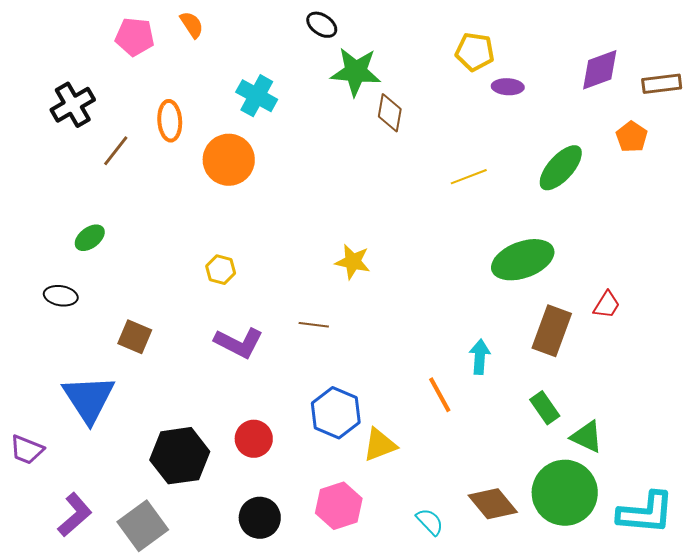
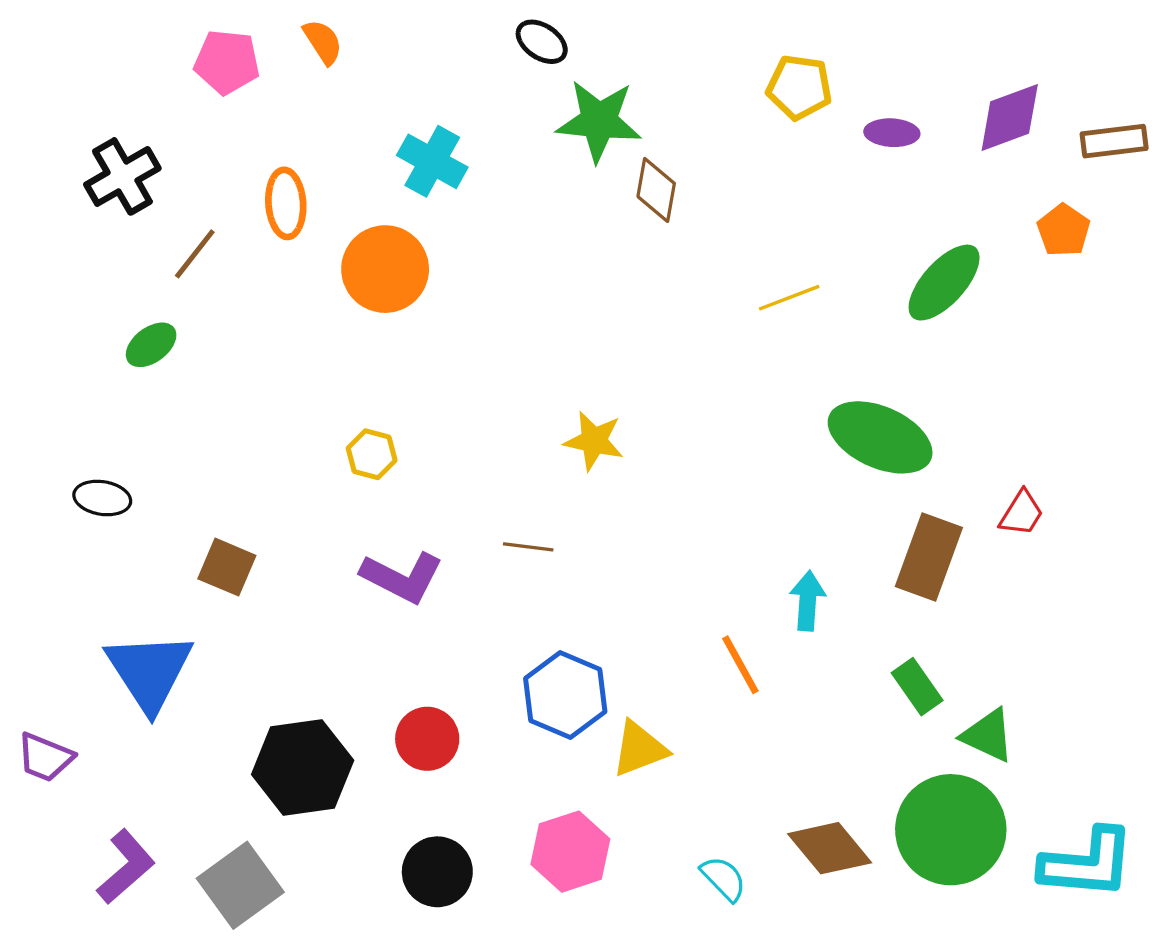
purple ellipse: (508, 87) -> (892, 133), moved
green ellipse: (90, 238) -> (151, 345), moved
green ellipse: (523, 260) -> (880, 437), turned 44

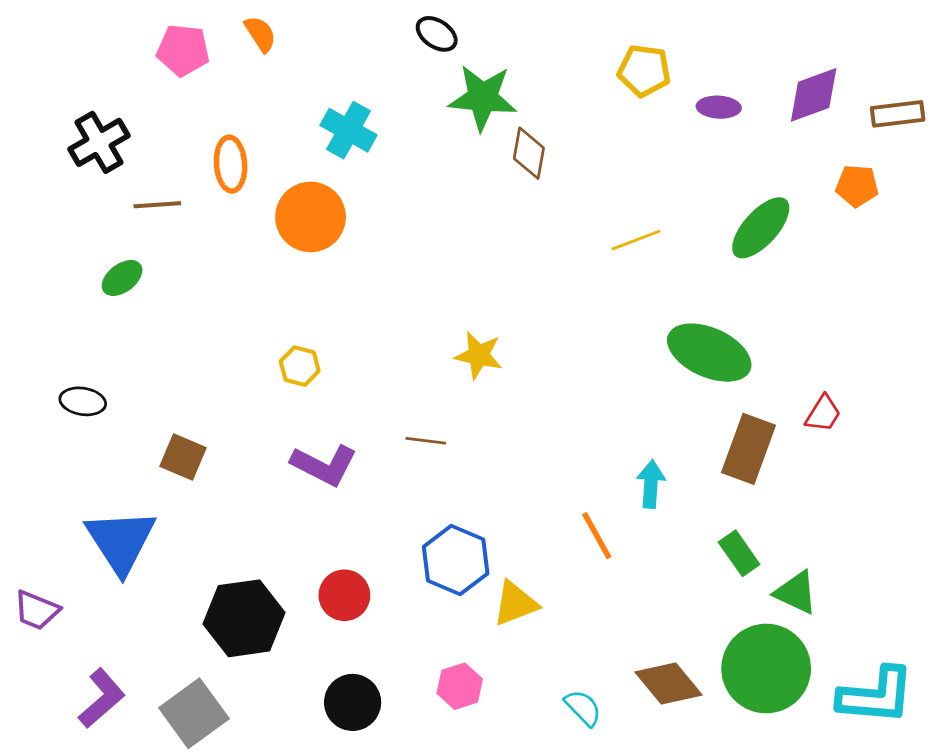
orange pentagon: (1064, 230) -> (857, 186), turned -30
brown line: (195, 254) -> (157, 205), turned 48
pink hexagon: (570, 852) -> (460, 686), size x0.7

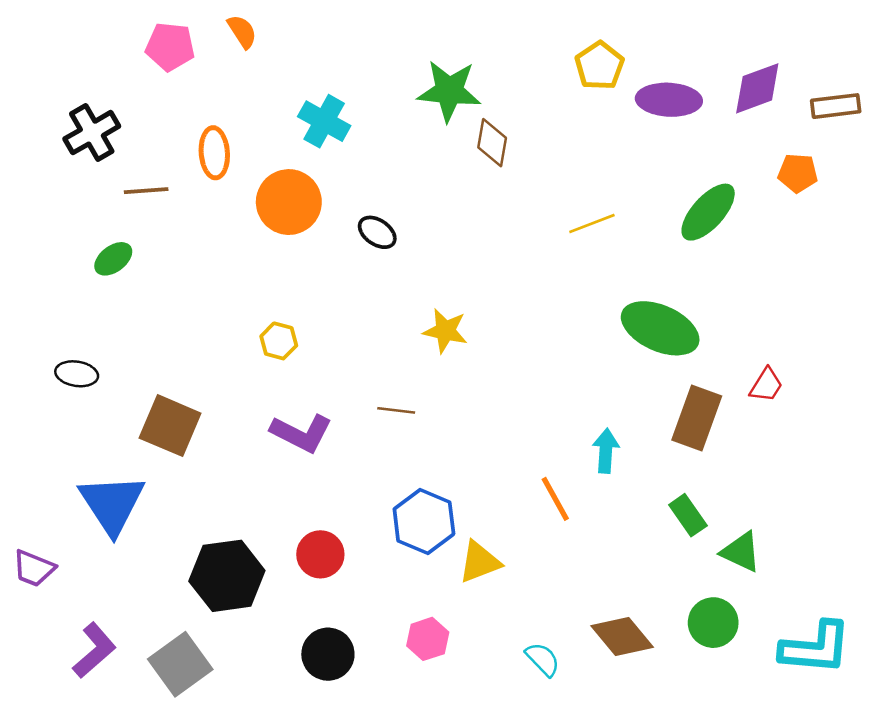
black ellipse: (437, 34) -> (377, 232), moved
yellow pentagon: (644, 71) -> (599, 66), turned 30
purple ellipse: (719, 107) -> (669, 100), size x1.6
brown square: (183, 457) -> (170, 426), size x1.4
green circle: (766, 669) -> (713, 623), size x0.6

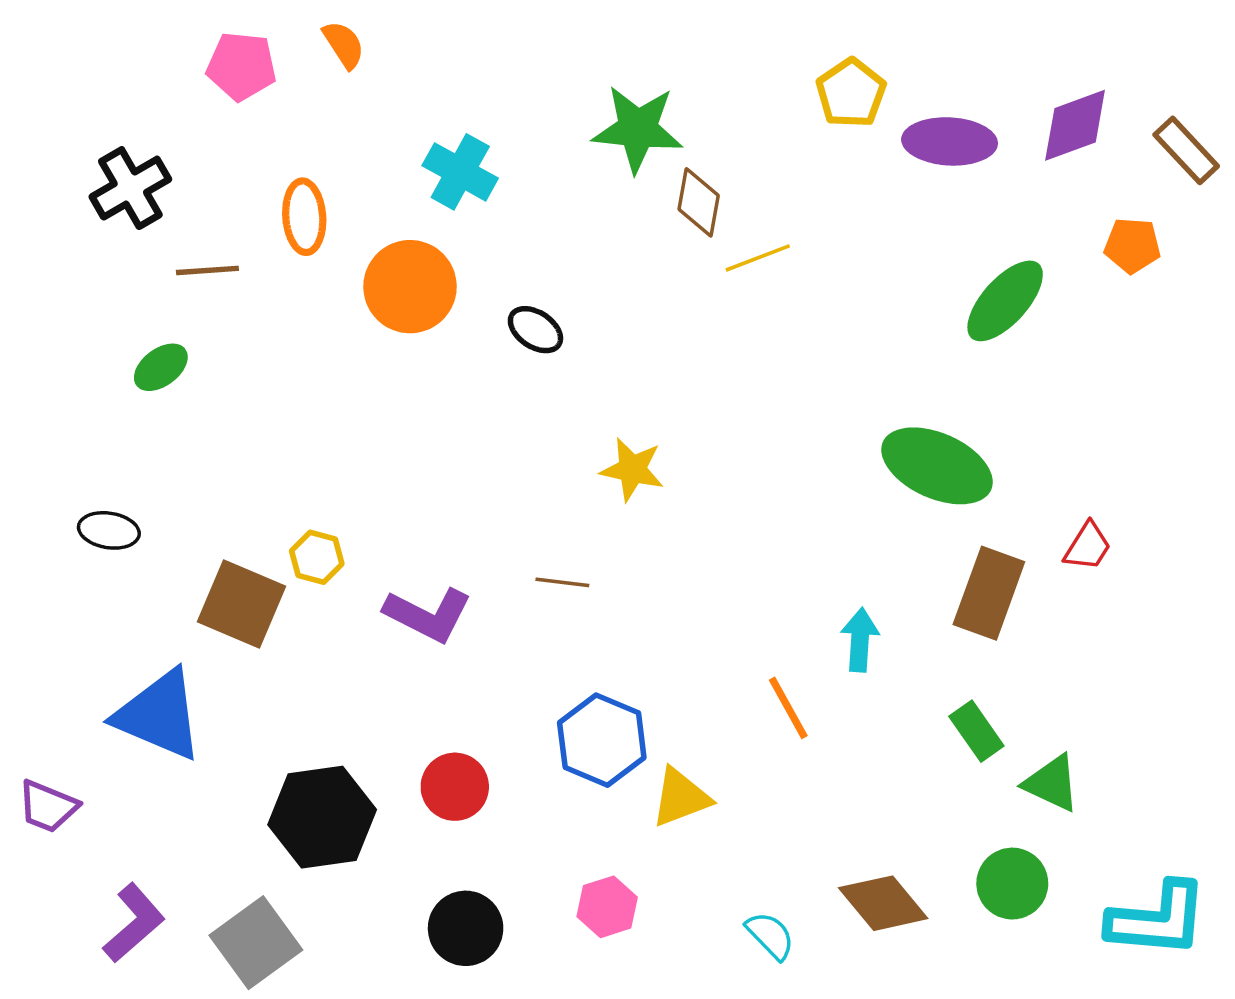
brown rectangle: (836, 106) -> (1186, 150), turned 54
yellow line: (592, 223) -> (758, 258), moved
yellow hexagon: (279, 341) -> (317, 557), moved
blue triangle: (112, 504) -> (159, 715), turned -34

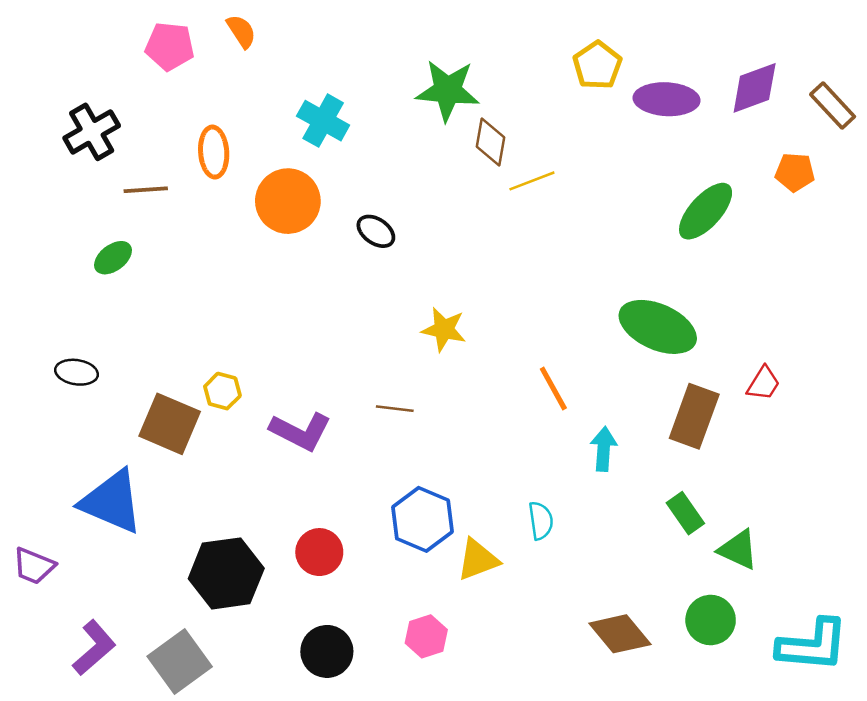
orange line: (788, 708) -> (553, 389), moved
cyan semicircle: (770, 936) -> (541, 521), moved, turned 36

